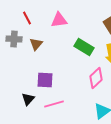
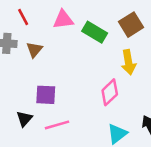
green rectangle: (84, 47) -> (95, 32), moved

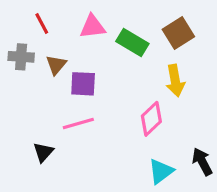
purple square: (46, 95) -> (83, 84), moved
pink line: (57, 125) -> (78, 124), moved

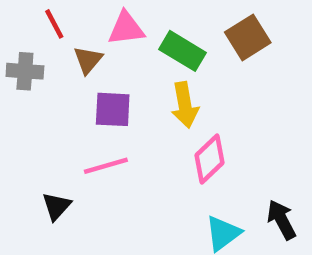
brown triangle: (56, 65) -> (88, 60), moved
yellow arrow: (175, 81) -> (185, 105), moved

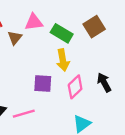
purple square: (113, 109) -> (43, 83), moved
pink line: (106, 166) -> (24, 114), moved
black arrow: (282, 220) -> (104, 82), moved

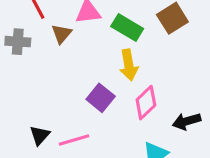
black arrow: (104, 82) -> (187, 121), moved, turned -78
purple square: (43, 83) -> (101, 98), turned 36

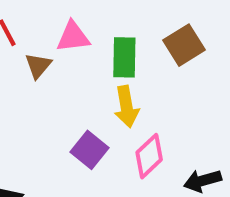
green rectangle: (127, 28) -> (124, 57), turned 60

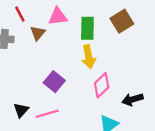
purple square: (89, 150) -> (54, 82), moved

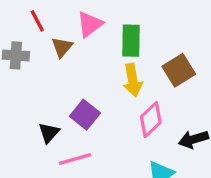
pink triangle: (58, 16) -> (90, 24), turned -30
brown square: (122, 21) -> (179, 70), moved
black triangle: (21, 110) -> (49, 133), moved

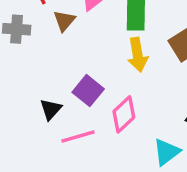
pink diamond: (151, 120) -> (124, 114), moved

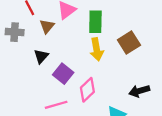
black triangle: (51, 109) -> (41, 56), moved

